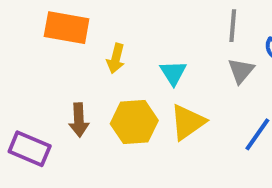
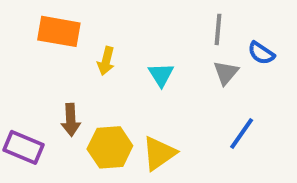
yellow hexagon: (134, 122) -> (110, 147), moved
yellow triangle: (188, 122) -> (159, 153), moved

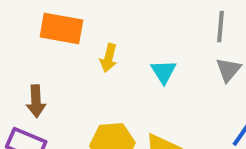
brown arrow: (71, 120) -> (36, 101), moved

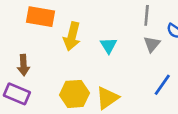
yellow arrow: (109, 58) -> (72, 36), size x1.5

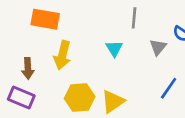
gray line: (147, 15) -> (134, 18), moved
yellow arrow: (72, 36) -> (62, 55), moved

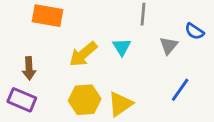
yellow arrow: (62, 55) -> (83, 54), moved, turned 36

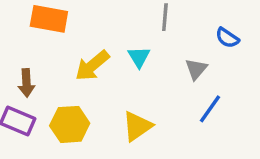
gray triangle: (169, 46) -> (196, 69), moved
yellow hexagon: (85, 100) -> (70, 124), moved

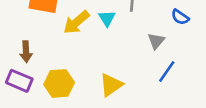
cyan triangle: (139, 57) -> (107, 18), moved
yellow arrow: (92, 66) -> (76, 22), moved

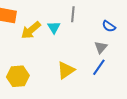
gray triangle: (156, 41) -> (101, 47), moved
yellow triangle: (111, 85) -> (66, 70), moved

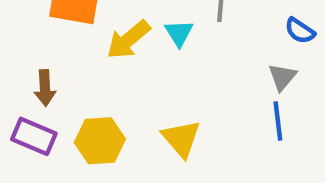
blue line: (99, 67) -> (278, 121), turned -42
yellow triangle: (66, 70) -> (181, 139), moved, turned -36

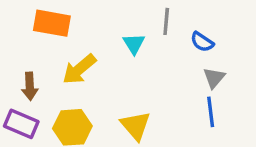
blue semicircle: (300, 31) -> (202, 42), moved
yellow arrow: (128, 40) -> (79, 69), moved

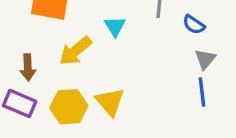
cyan triangle: (134, 44) -> (115, 26), moved
yellow triangle: (136, 126) -> (110, 102), moved

